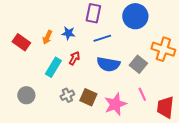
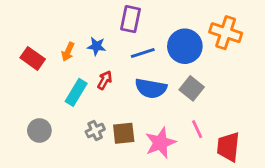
blue circle: (135, 16) -> (185, 46), moved
orange cross: (163, 49) -> (226, 33), moved
brown square: (88, 97) -> (124, 133), turned -30

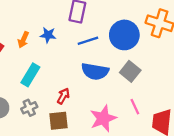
red arrow: (105, 80) -> (63, 96), moved
gray cross: (95, 130) -> (29, 108), moved
brown square: (124, 133) -> (59, 121), moved

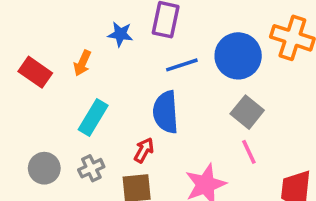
blue star: (48, 35) -> (120, 34), moved
blue semicircle: (95, 71) -> (166, 112), moved, turned 76
pink line: (135, 107) -> (249, 152), moved

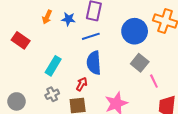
orange arrow: (82, 63) -> (47, 17), moved
blue line: (182, 65) -> (91, 36), moved
pink line: (249, 152) -> (154, 81), moved
gray circle: (44, 168) -> (17, 101), moved

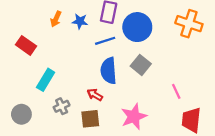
blue circle: (135, 31) -> (137, 27), moved
gray square: (140, 63) -> (141, 65), moved
cyan rectangle: (53, 66) -> (46, 80), moved
red arrow: (82, 84) -> (95, 95), turned -88

